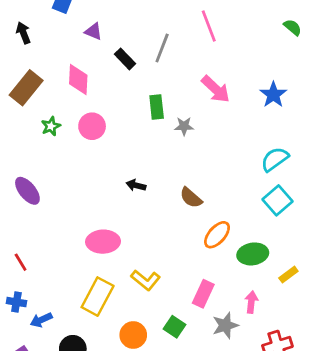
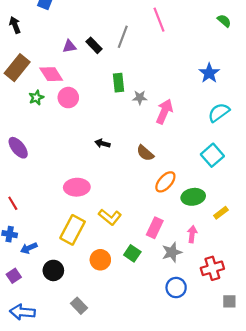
purple triangle: (93, 31) -> (69, 46), moved, turned -32
pink diamond: (78, 80) -> (51, 74), moved, turned -35
pink arrow: (216, 89) -> (164, 111), moved, turned -110
cyan semicircle: (275, 159) -> (219, 113), moved

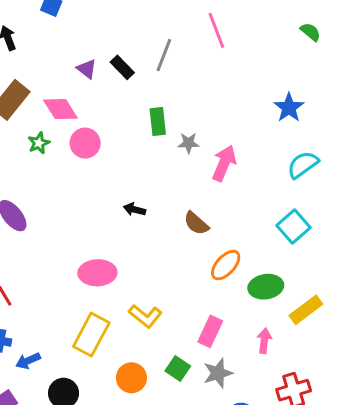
purple triangle: (69, 46) -> (87, 69), turned 48
yellow rectangle: (221, 213) -> (306, 310), size x1.5
gray star: (172, 252) -> (218, 373), moved

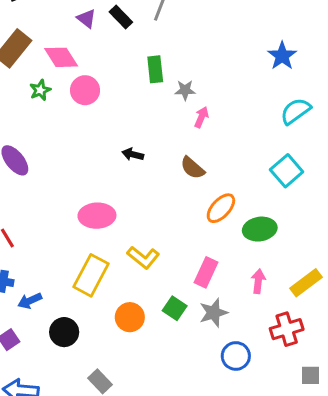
pink arrow: (224, 163) -> (201, 117), moved, size x0.6
yellow rectangle: (306, 310) -> (306, 283), moved

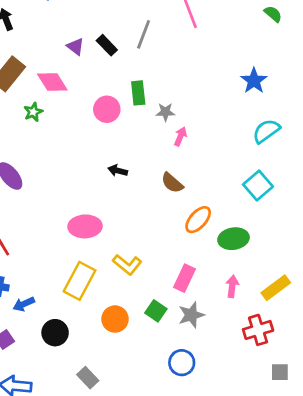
pink circle: (85, 90) -> (107, 109), moved
blue circle: (236, 356) -> (182, 363), moved

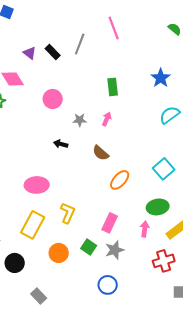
green rectangle: (138, 93) -> (113, 87), moved
gray star: (165, 112) -> (80, 120), moved
cyan square: (258, 186) -> (164, 169), moved
green ellipse: (234, 239) -> (158, 207), moved
yellow L-shape: (127, 265) -> (68, 213), turned -105

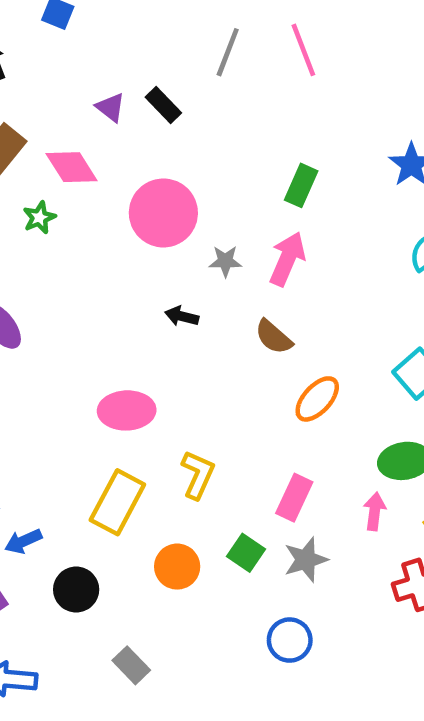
gray line: (80, 44) -> (228, 52), moved
green rectangle: (113, 87) -> (301, 185), turned 30
pink circle: (53, 99) -> (163, 213), size x1.5
pink arrow: (107, 119) -> (287, 259), size x1.6

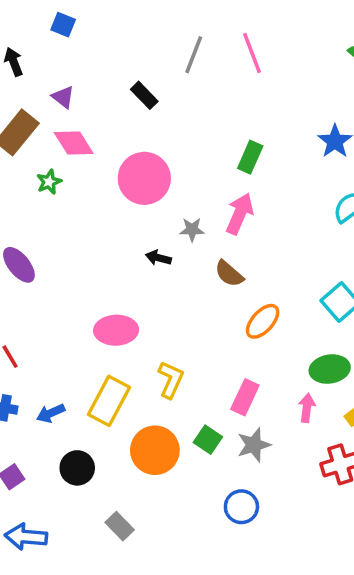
purple triangle: (111, 107) -> (63, 97), moved
gray star: (225, 261) -> (192, 230), moved
blue arrow: (23, 541) -> (51, 413), moved
orange circle: (177, 567) -> (155, 450), size x1.4

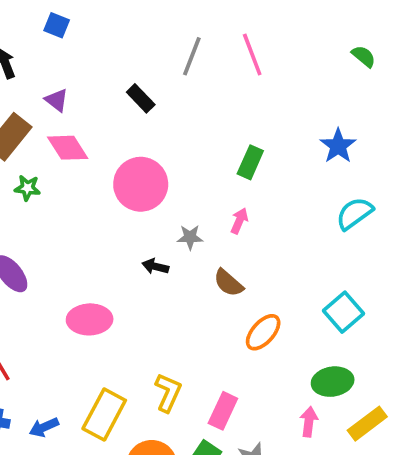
green star: (49, 182) -> (27, 188), moved, turned 30
pink arrow: (240, 214) -> (239, 221), size x0.6
pink ellipse: (116, 330) -> (90, 319), moved
pink rectangle: (245, 397) -> (223, 411), moved

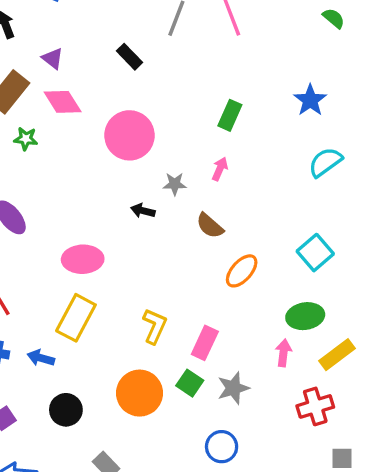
yellow rectangle: (104, 414) -> (76, 318), moved
blue arrow: (44, 427) -> (41, 358), turned 40

